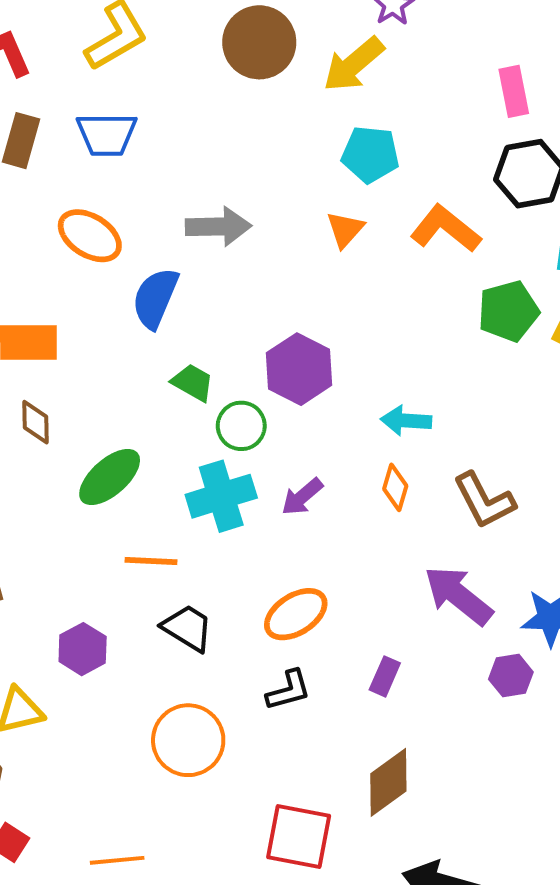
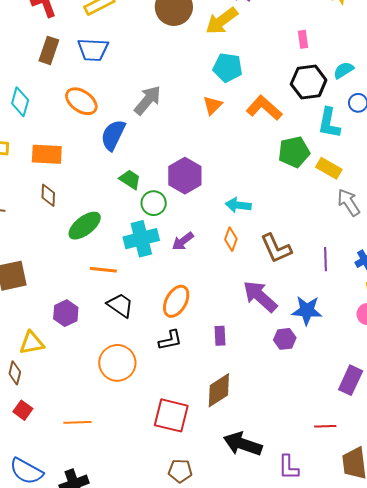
pink rectangle: (514, 91) -> (303, 39), size x0.7
gray arrow: (218, 227) -> (148, 100), turned -52
orange ellipse: (296, 614) -> (176, 301), turned -32
purple rectangle: (385, 676) -> (220, 336), turned -30

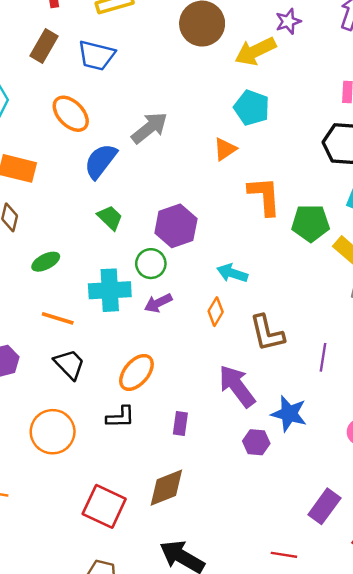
orange L-shape: (264, 108) -> (264, 196), moved, turned 33
green circle: (154, 203) -> (151, 264), moved
green ellipse: (85, 226) -> (46, 262), size x0.7

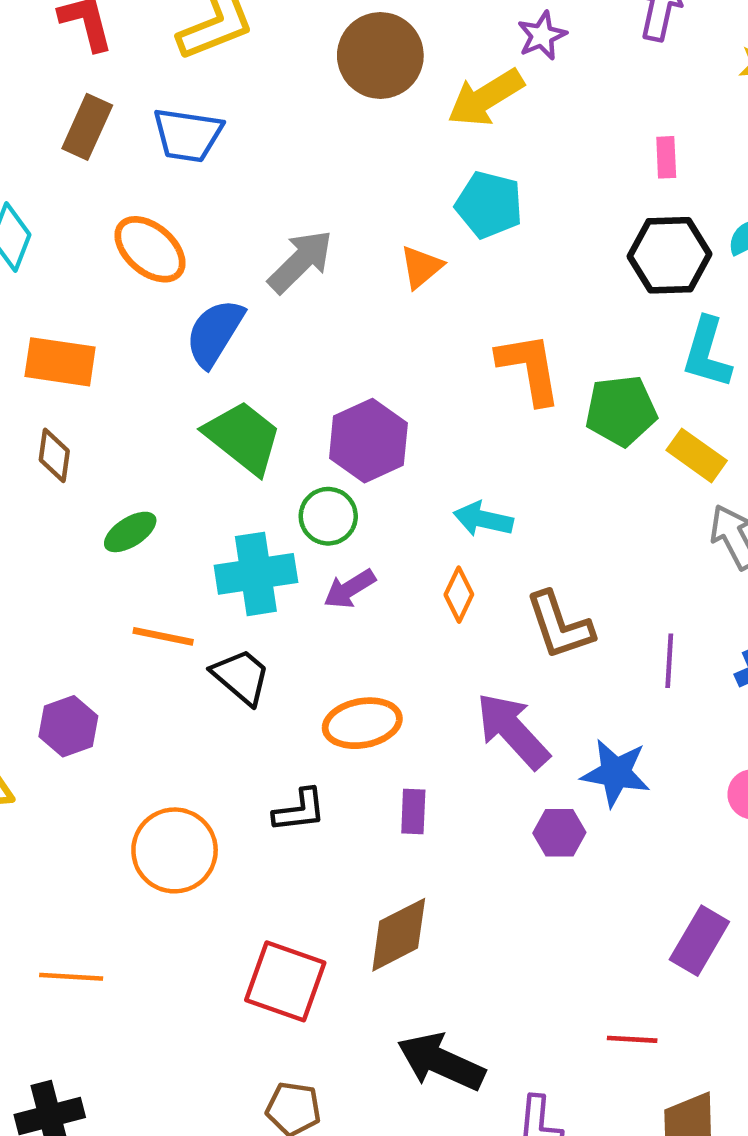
orange triangle: (225, 149) -> (421, 267), moved
green trapezoid: (110, 218) -> (243, 437), size x1.6
black trapezoid: (69, 364) -> (241, 677), moved
orange ellipse: (136, 372) -> (362, 723), moved, turned 45

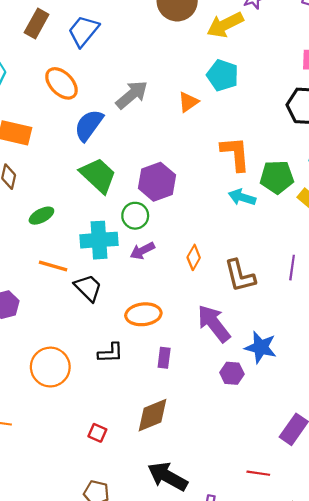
blue trapezoid: (188, 135) -> (83, 31), turned 116
cyan arrow: (483, 519) -> (242, 197), moved
purple line: (669, 661) -> (292, 268), moved
red square: (285, 981) -> (97, 433), size x0.5

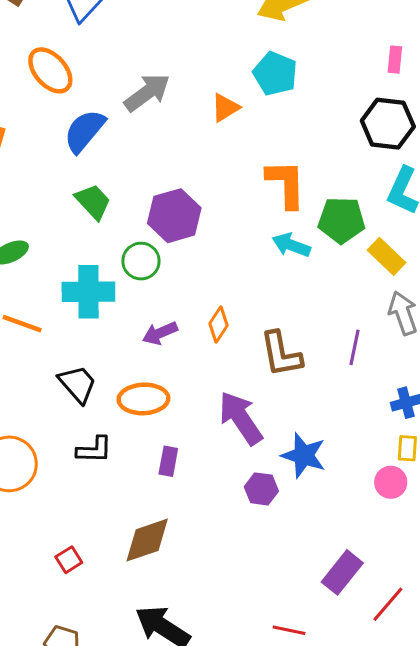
green trapezoid: (98, 175) -> (93, 202), size x0.7
purple arrow: (142, 251) -> (160, 333), moved
black trapezoid: (88, 288) -> (77, 384), moved
red square: (97, 433) -> (69, 560), turned 30

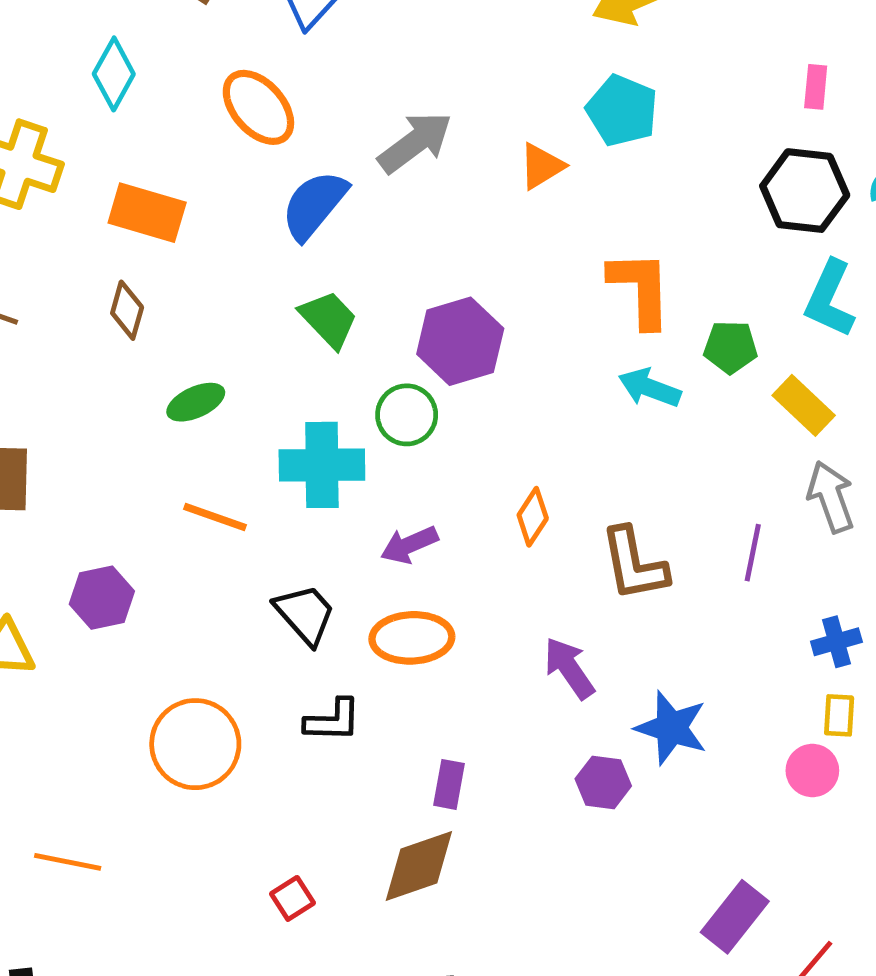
green pentagon: (342, 220) -> (731, 347), size x0.7
purple arrow: (160, 333) -> (409, 545), moved
purple arrow: (241, 418) -> (569, 668), size x0.7
purple rectangle: (168, 461) -> (449, 784), moved

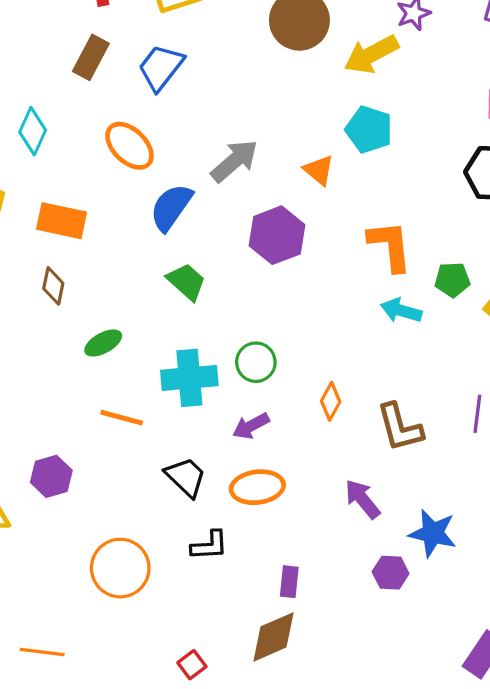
orange triangle: (542, 166) -> (319, 170), turned -44
purple hexagon: (460, 341) -> (277, 235), moved
green circle: (407, 415) -> (256, 362), moved

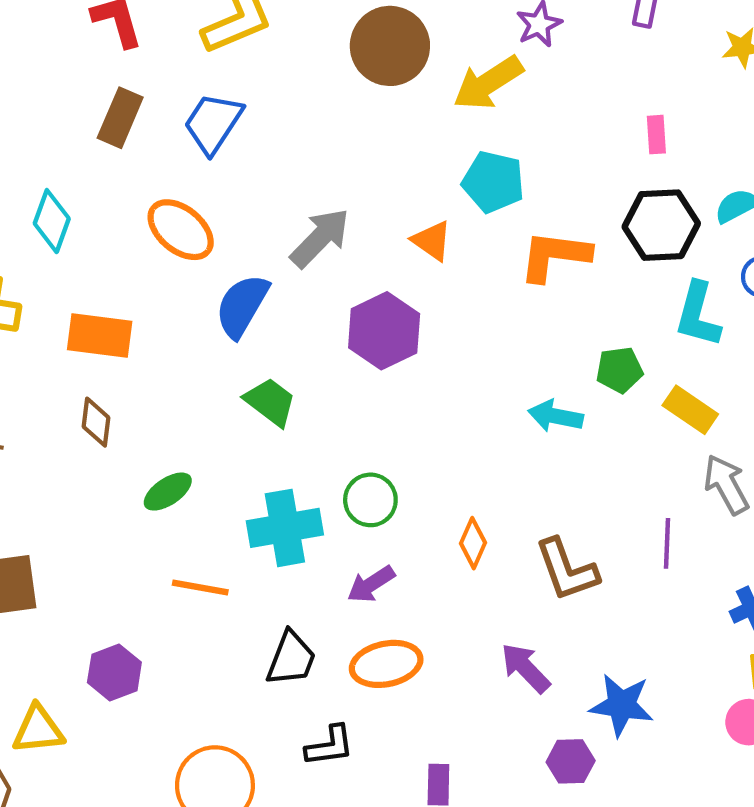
orange L-shape: (390, 246) -> (555, 256), moved, turned -72
black trapezoid: (186, 477) -> (291, 658), turned 72

